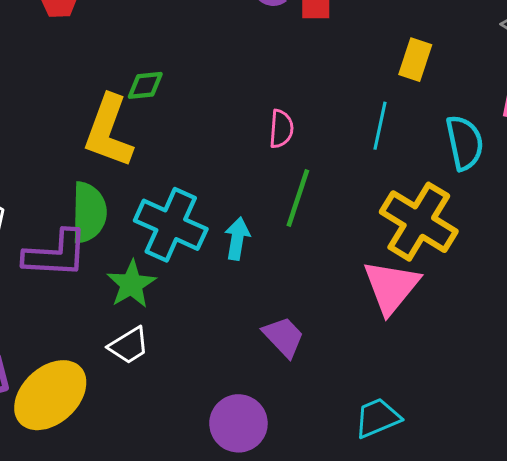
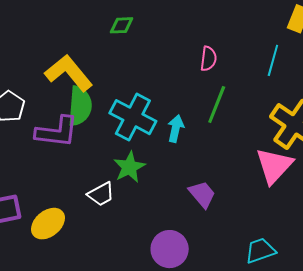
yellow L-shape: (109, 131) -> (69, 73), moved, turned 117
green star: (131, 284) -> (129, 167), moved
yellow ellipse: (50, 395) -> (48, 224), size x0.7

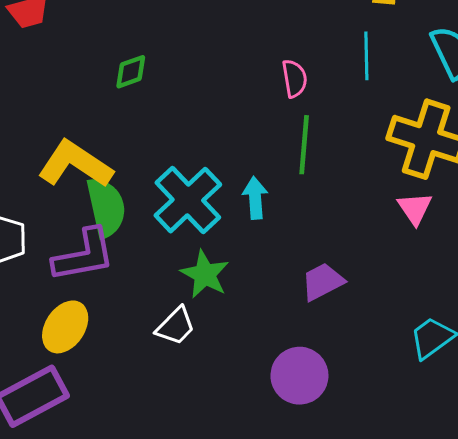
pink semicircle: (208, 59) -> (294, 79), moved
cyan cross: (133, 117) -> (188, 200), turned 36
pink triangle: (274, 166) -> (415, 208), size x0.6
purple trapezoid: (202, 194) -> (323, 282), turned -60
yellow ellipse: (48, 224) -> (65, 327), moved

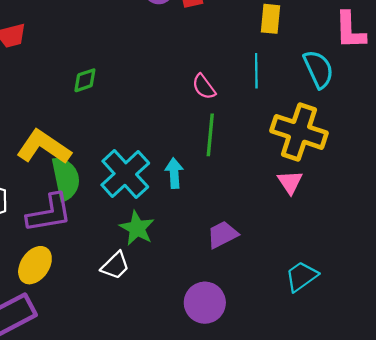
pink semicircle: (294, 79) -> (204, 87), turned 152

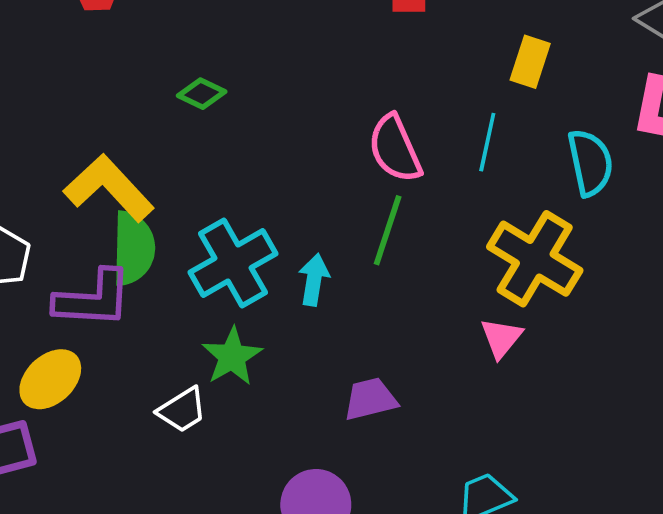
green diamond: (85, 80) -> (202, 94), turned 32
pink semicircle: (204, 87) -> (395, 149), size x1.5

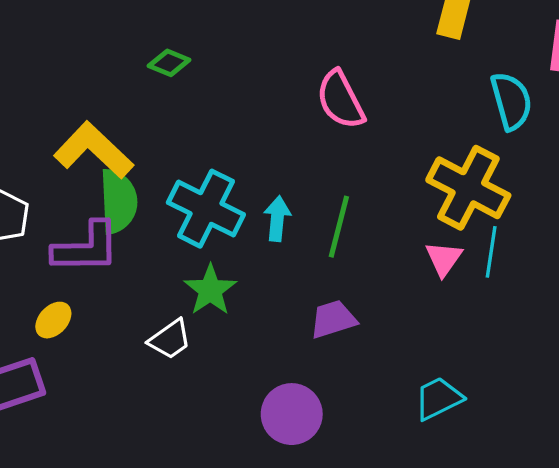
cyan line: (487, 142) -> (491, 252), moved
green line: (388, 230) -> (339, 227), moved
cyan cross: (233, 263) -> (206, 209), turned -30
yellow ellipse: (50, 379) -> (53, 320), size x0.7

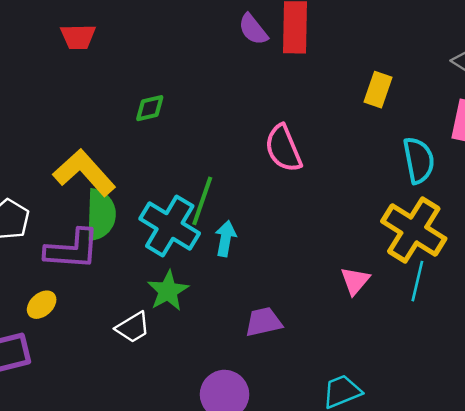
green diamond: (169, 63) -> (150, 108), turned -40
yellow cross: (468, 188) -> (414, 230), moved
green line: (339, 227) -> (202, 201), moved
cyan line: (491, 252) -> (417, 281), moved

